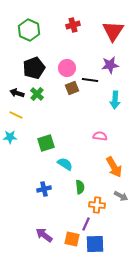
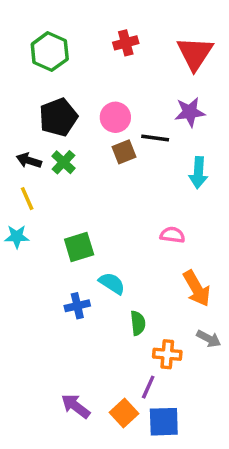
yellow line: (16, 115) -> (27, 199), turned 40
blue cross: (44, 189) -> (77, 306), moved
orange square: (72, 239) -> (124, 413), turned 35

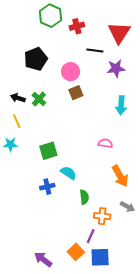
green hexagon: (50, 52) -> (50, 16), moved
black pentagon: (58, 117) -> (36, 59), moved
black line: (155, 138) -> (95, 50), moved
purple arrow: (76, 406) -> (43, 259), moved

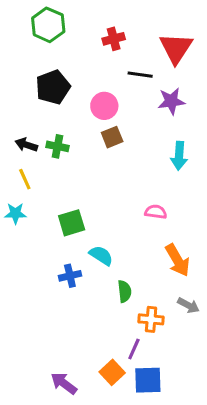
green hexagon: (50, 16) -> (48, 25), moved
green cross: (39, 99) -> (58, 146), turned -32

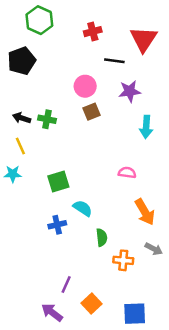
black pentagon: (53, 87) -> (22, 61), moved
purple star: (171, 101) -> (130, 91), moved
purple line: (134, 349) -> (66, 284), moved
blue square: (148, 380) -> (135, 314), moved

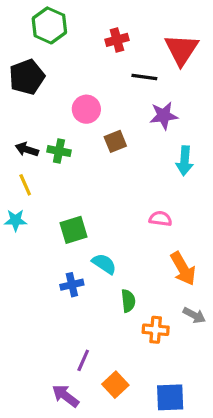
pink circle: (85, 86) -> (86, 109), moved

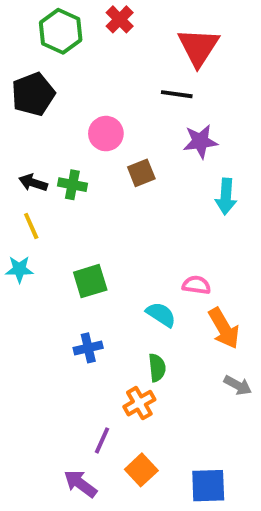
red cross: (117, 40) -> (120, 19), moved, turned -30
red triangle: (181, 50) -> (198, 47), moved
pink semicircle: (160, 219) -> (196, 285), moved
cyan semicircle: (104, 264) -> (161, 315), moved
orange cross: (156, 330) -> (139, 403), moved, turned -35

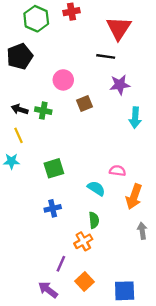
red cross: (120, 19) -> (72, 12), turned 35
orange arrow: (224, 328) -> (134, 197), turned 50
gray arrow: (238, 385) -> (142, 231), turned -126

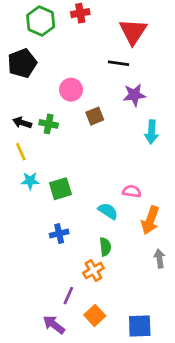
cyan star: (11, 161) -> (30, 181), moved

